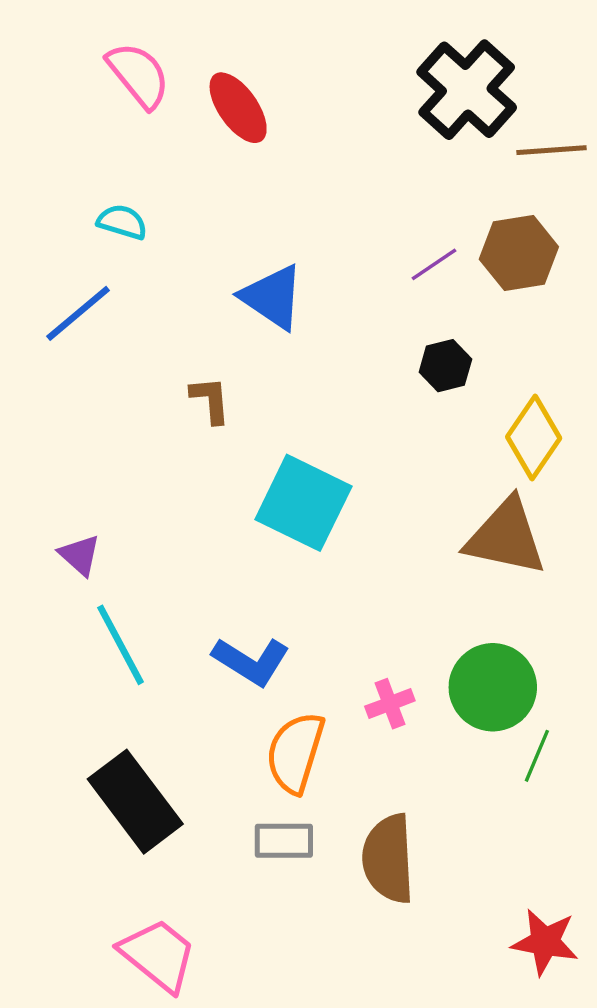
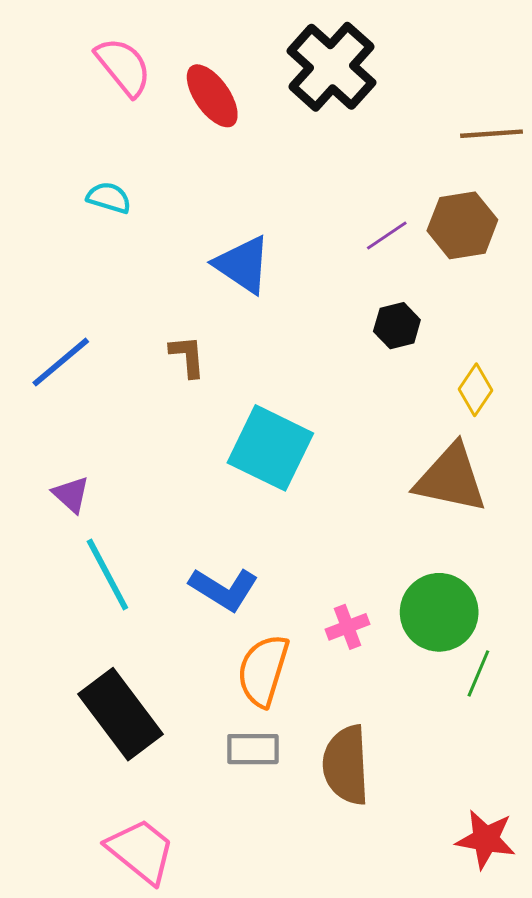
black cross: (467, 90) -> (331, 67), moved
blue line: (78, 313) -> (61, 362), moved
yellow diamond: (534, 437) -> (476, 390), size x0.7

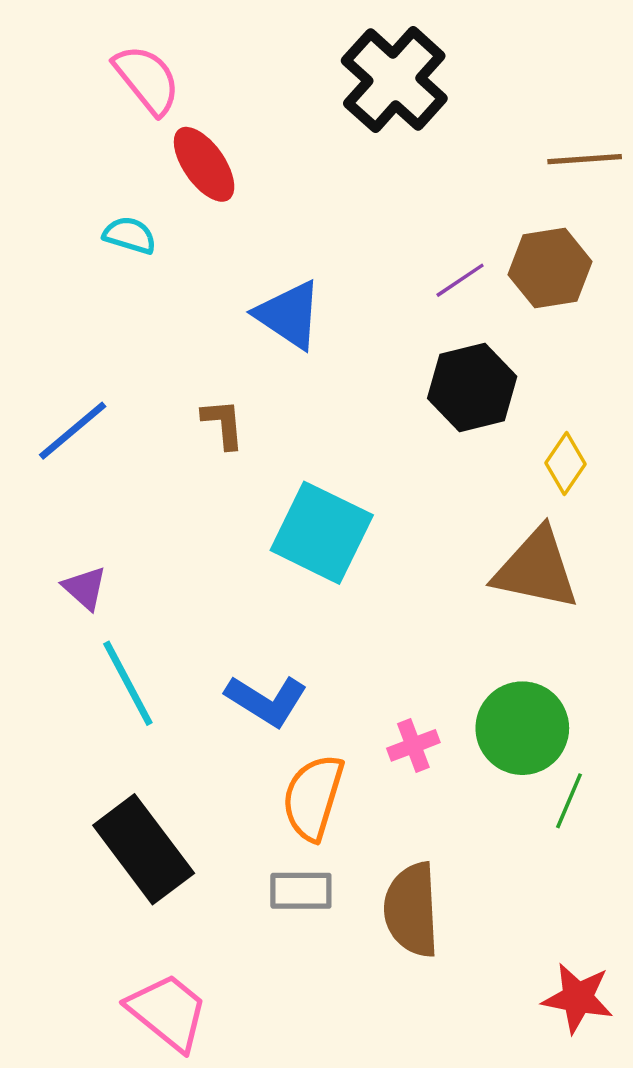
red ellipse: (212, 96) -> (204, 164), moved
black hexagon: (397, 326) -> (472, 387), size x1.6

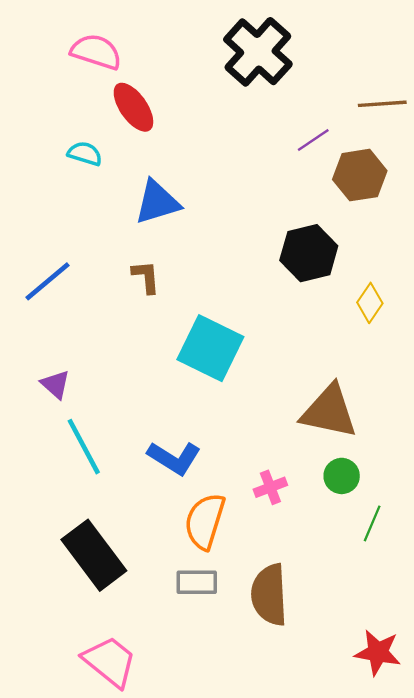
pink semicircle: (147, 80) -> (96, 52), turned -33
purple line: (460, 280) -> (313, 140), moved
blue triangle: (289, 315) -> (157, 202), moved, turned -51
brown triangle: (536, 569) -> (329, 411), moved
green circle: (522, 728) -> (342, 476), size x0.6

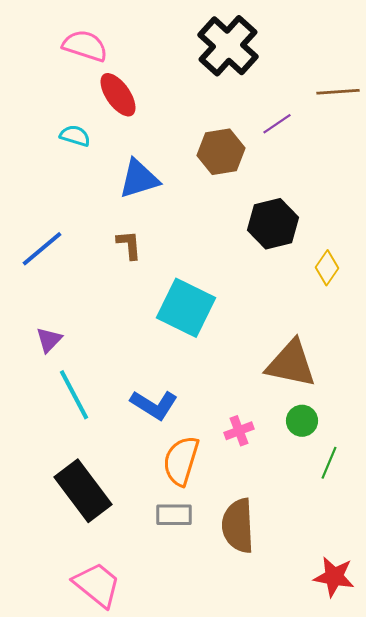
brown hexagon: (360, 175) -> (221, 152), moved
purple triangle: (55, 384) -> (49, 340), turned 32

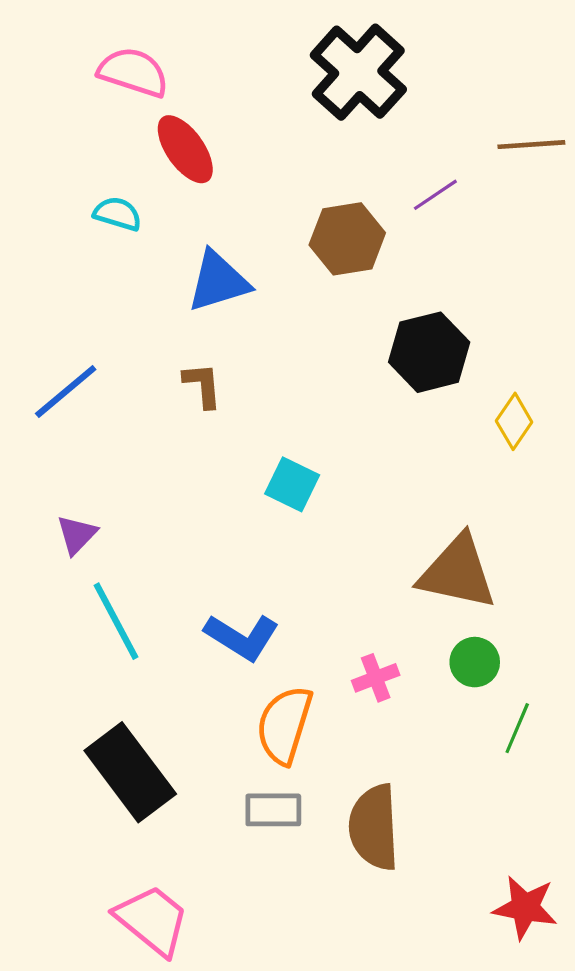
cyan square: (186, 308) -> (292, 484), size x0.6

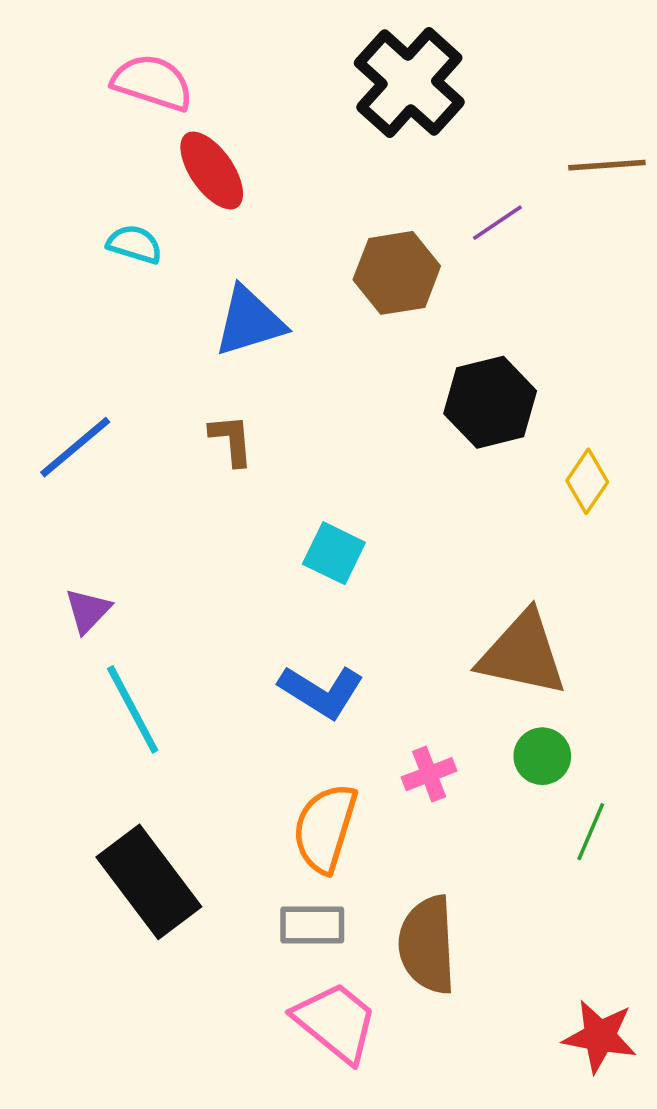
blue L-shape: (242, 637) -> (321, 691), moved
pink trapezoid: (152, 920) -> (336, 1022), moved

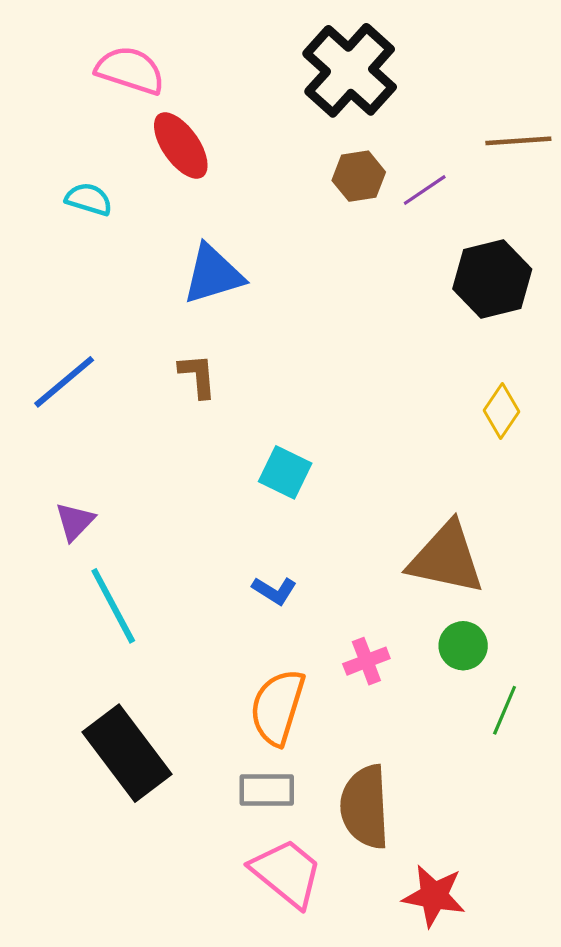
cyan semicircle: (134, 244) -> (89, 199), moved
brown hexagon: (397, 273) -> (359, 176), moved, size x0.7
black hexagon: (490, 402) -> (492, 279), moved
blue L-shape: (321, 691) -> (274, 591), size x0.6
red star: (600, 1036) -> (434, 896), moved

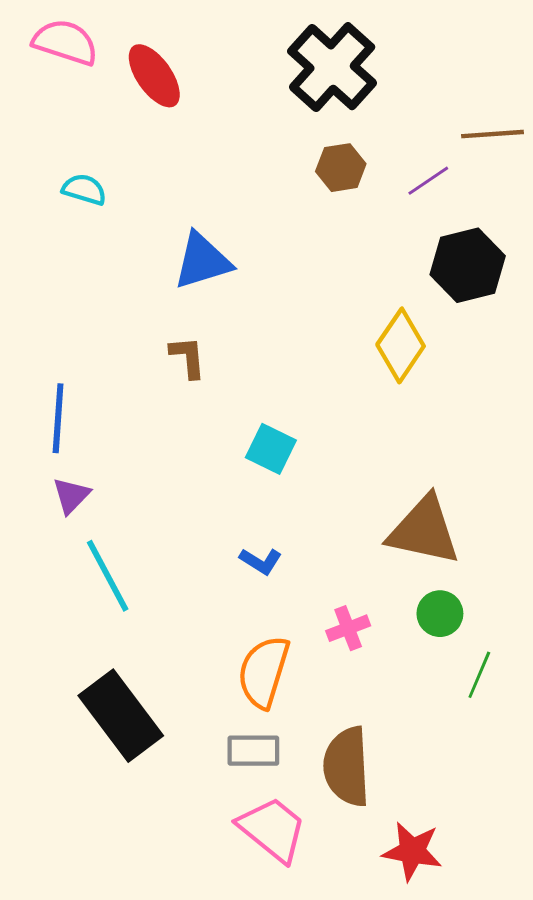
pink semicircle: (130, 70) -> (65, 42), moved
red ellipse: (181, 146) -> (154, 76), moved
purple line: (425, 190) -> (428, 181), moved
blue line: (64, 382) -> (58, 418), moved, turned -46
yellow diamond: (501, 411) -> (401, 345), moved, size x1.4

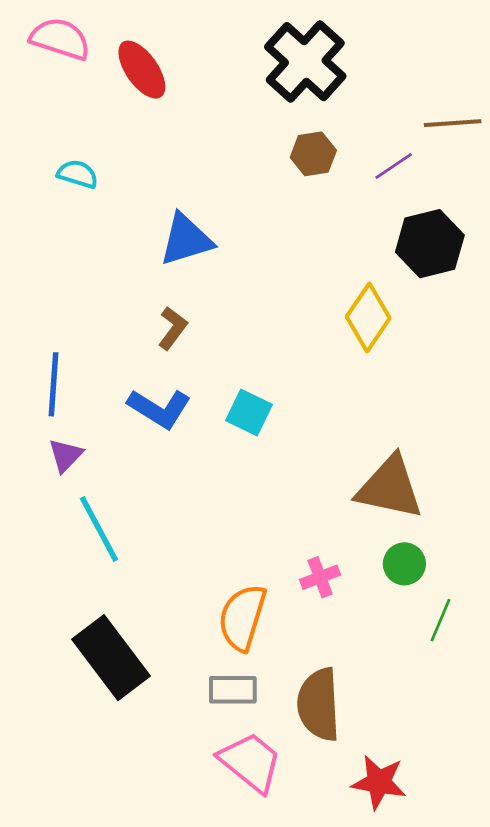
brown L-shape: (188, 357) -> (173, 328), turned 42
blue L-shape: (261, 561) -> (159, 408), moved, size x1.6

